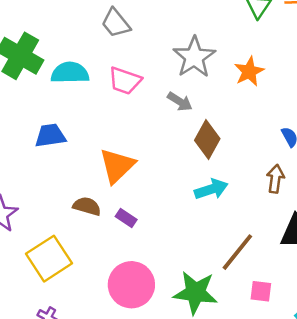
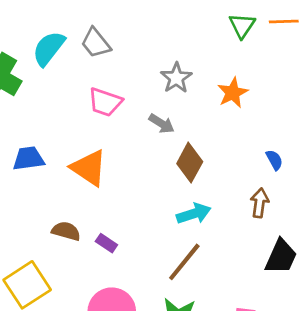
gray star: (194, 57) -> (176, 78), size x0.7
cyan semicircle: (70, 73) -> (49, 48), moved, turned -51
orange triangle: (117, 166) -> (89, 168), moved, turned -42
brown line: (237, 252) -> (184, 262), moved

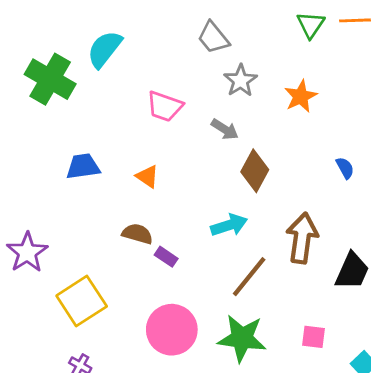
gray trapezoid: (96, 43) -> (213, 38), moved
orange triangle: (89, 168) -> (147, 176), size x0.6
brown arrow: (260, 203) -> (302, 238), moved, size x1.6
cyan arrow: (194, 214) -> (229, 225), moved
brown semicircle: (66, 231) -> (137, 234), moved

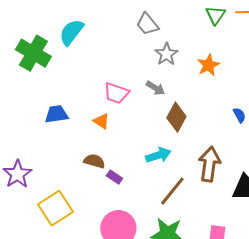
pink trapezoid: (165, 106) -> (116, 93), moved

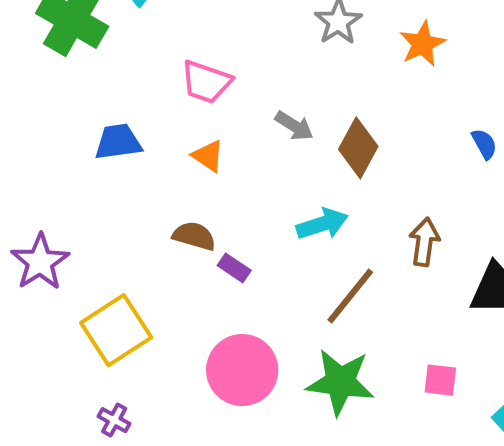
gray arrow: (155, 88) -> (294, 126), moved
pink trapezoid: (116, 93) -> (206, 82), moved
brown arrow: (209, 164) -> (424, 242), size x0.7

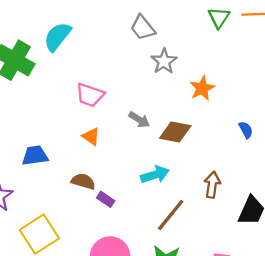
orange star: (422, 44) -> (202, 88), moved
blue trapezoid: (118, 142) -> (35, 156), moved
brown diamond: (358, 148) -> (175, 132), turned 72

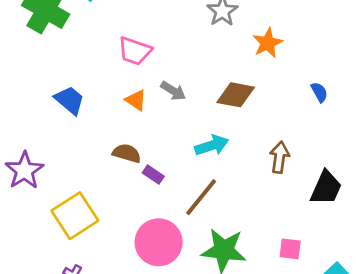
gray arrow: (139, 120) -> (173, 91), moved
blue trapezoid: (35, 156) -> (70, 100), moved, turned 48
brown line: (171, 215) -> (201, 197), moved

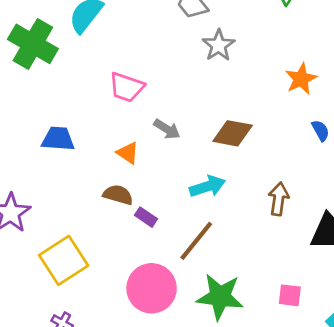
orange star: (268, 43) -> (301, 79), moved
blue trapezoid: (70, 100) -> (58, 139), turned -36
orange triangle: (136, 100) -> (128, 153), moved

